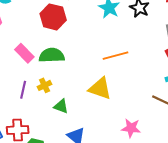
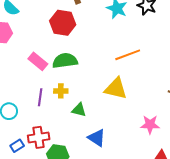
yellow cross: (45, 85) -> (61, 91), turned 32

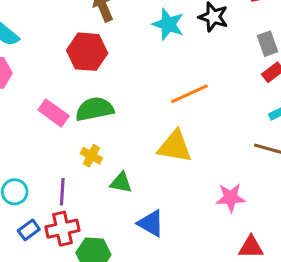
yellow cross: (61, 91) -> (91, 156), turned 32
purple line: (40, 97) -> (62, 192), moved
blue rectangle: (17, 146) -> (29, 230), moved

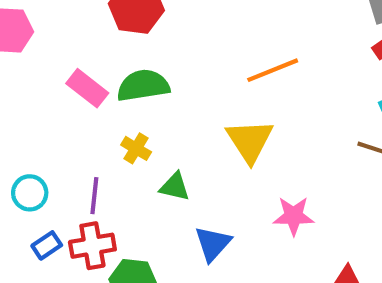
yellow triangle: (175, 146) -> (250, 141), turned 45
pink star: (231, 198) -> (294, 216), moved
blue triangle: (151, 223) -> (213, 244), turned 40

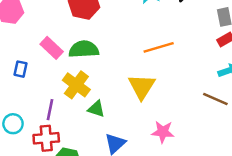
yellow cross: (136, 148) -> (76, 85), size x1.6
cyan circle: (30, 193) -> (13, 124), moved
blue rectangle: (47, 245) -> (21, 69), moved, turned -49

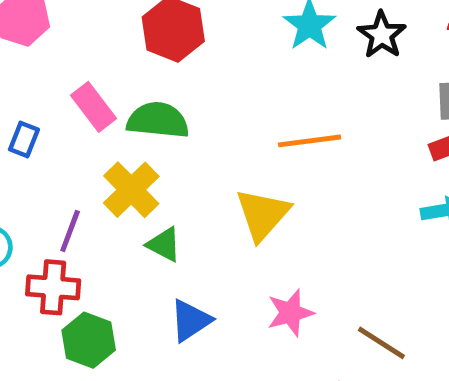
brown line: (215, 99) -> (381, 343), moved
pink star: (163, 132) -> (290, 313), turned -30

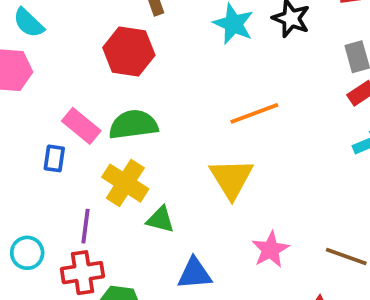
blue rectangle: (24, 139) -> (54, 158), moved
blue triangle: (190, 320) -> (195, 273), turned 42

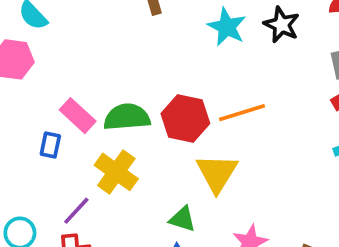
red hexagon: (129, 51) -> (185, 119), moved
green triangle: (160, 220) -> (182, 219), moved
purple line: (85, 226) -> (76, 211), turned 32

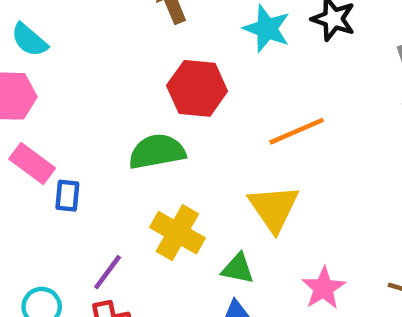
pink rectangle: (78, 116) -> (32, 164), moved
red hexagon: (185, 119) -> (197, 88), moved
yellow cross: (116, 172) -> (177, 233), moved

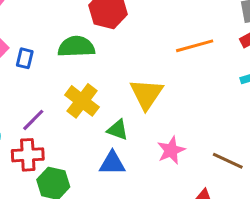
orange line: (297, 131) -> (195, 46), moved
blue rectangle: (67, 196) -> (25, 58), moved

